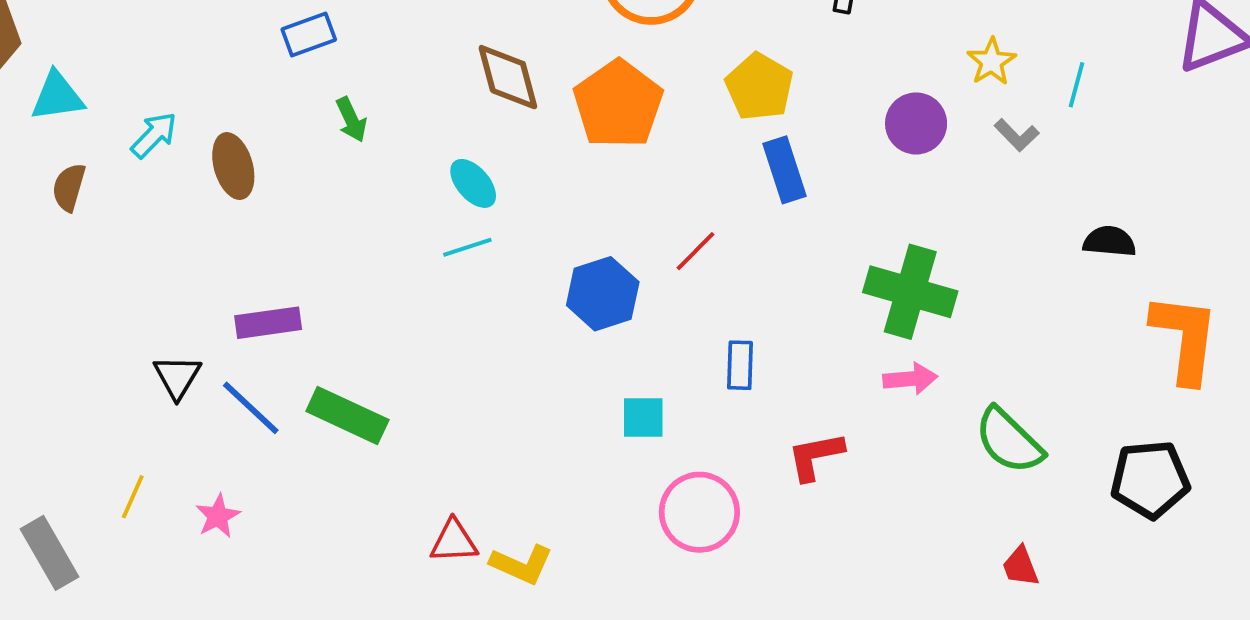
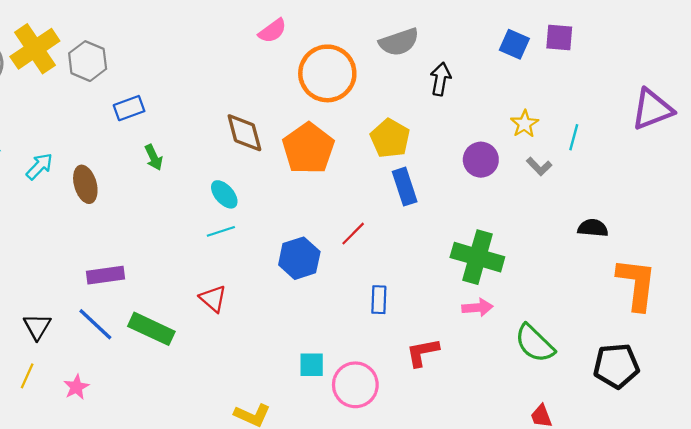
black triangle: (177, 377) -> (37, 327), moved
cyan square: (643, 417) -> (312, 365), moved
red triangle: (454, 541) -> (213, 299), moved, turned 44

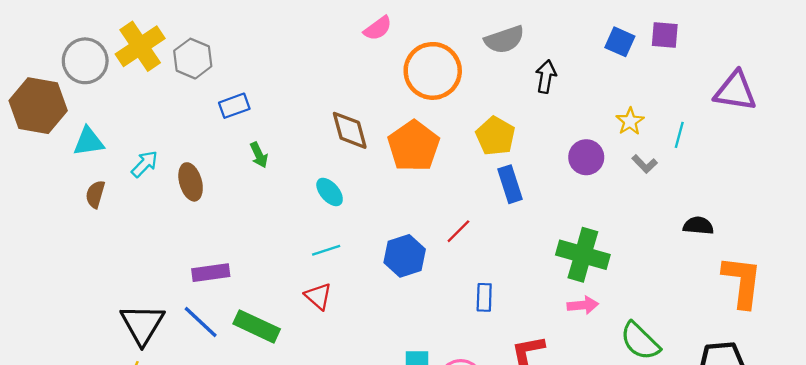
purple triangle: (652, 109) -> (735, 91), moved, turned 30
cyan line: (221, 231) -> (326, 250), moved
black triangle: (37, 327) -> (142, 324), size x1.6

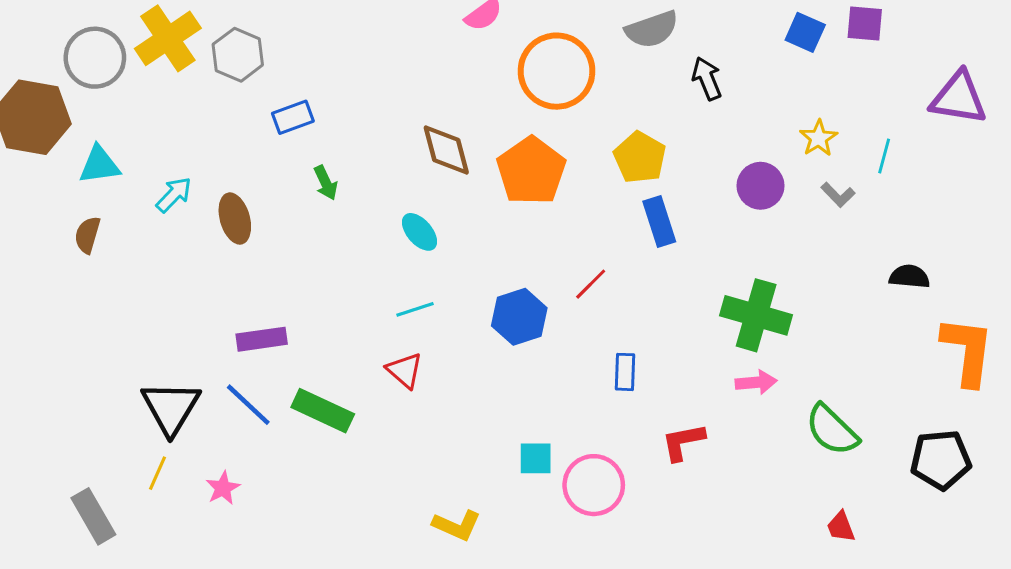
black arrow: (546, 77) -> (707, 79), turned -32
brown semicircle: (95, 194) -> (87, 235), moved

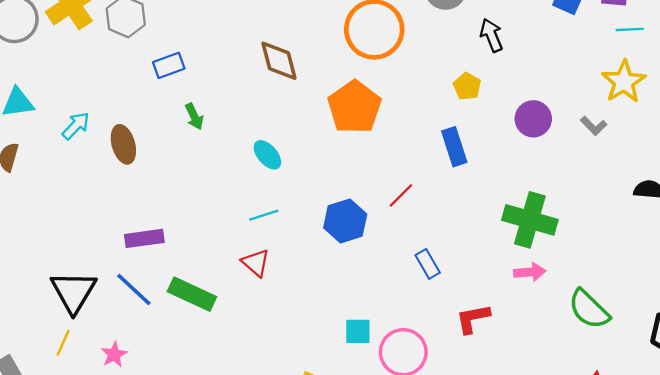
yellow star: (819, 138) -> (624, 82), moved, size x1.5
brown diamond: (446, 150) -> (279, 61), moved
cyan line: (884, 156) -> (630, 29), moved, turned 72
yellow pentagon: (640, 157) -> (467, 86), moved, size x0.7
blue rectangle: (625, 372) -> (428, 264), turned -32

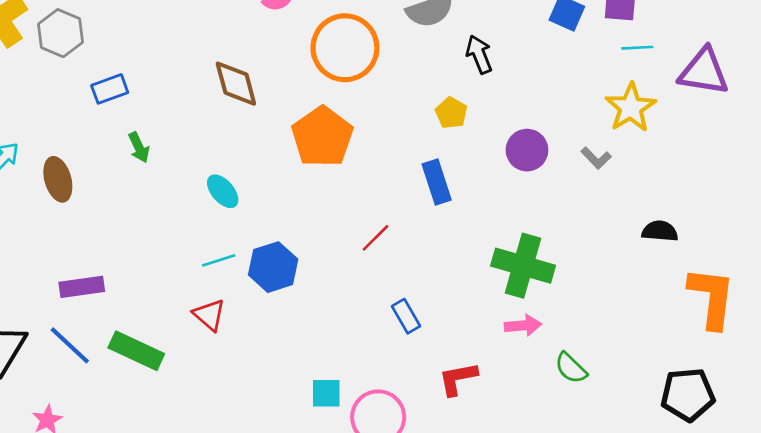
blue hexagon: (345, 221) -> (273, 267), moved
green semicircle: (589, 309) -> (571, 368), moved, size x0.7

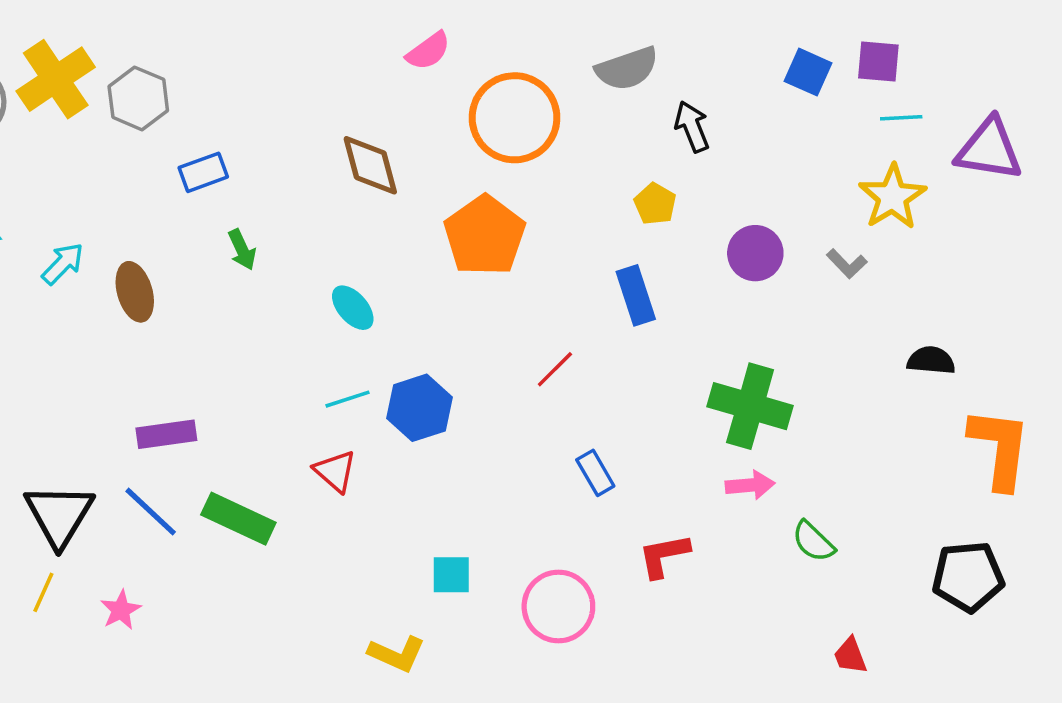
cyan square: (326, 393) -> (451, 575), moved

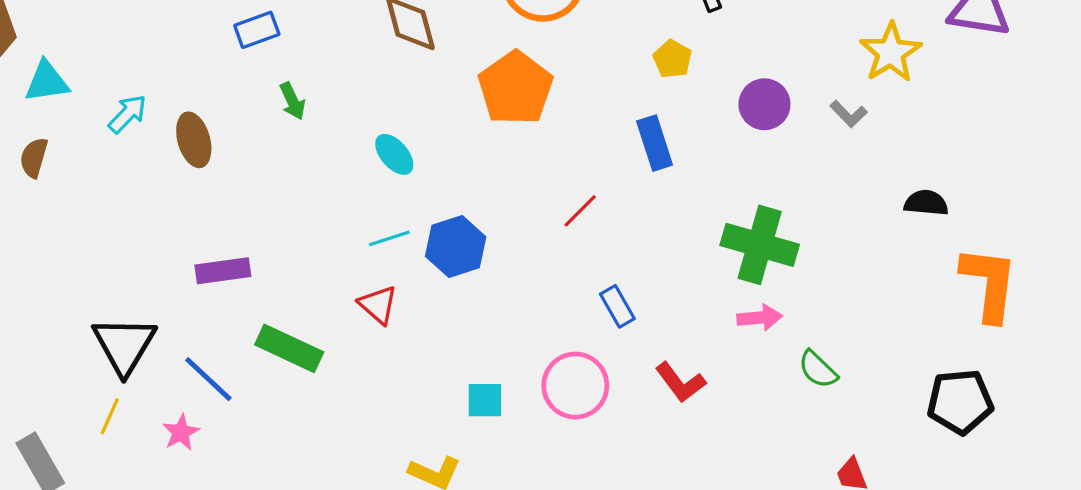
blue line: (151, 512) -> (208, 379), moved
red L-shape: (664, 556) -> (680, 382), turned -116
pink circle: (558, 606) -> (575, 386), moved

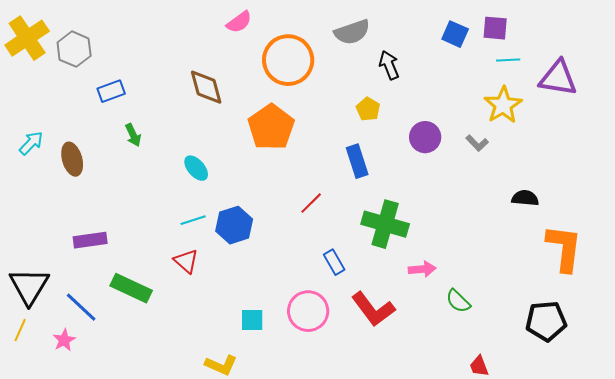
green cross: (760, 245) -> (385, 224), moved
red L-shape: (680, 382) -> (373, 309), size x1.4

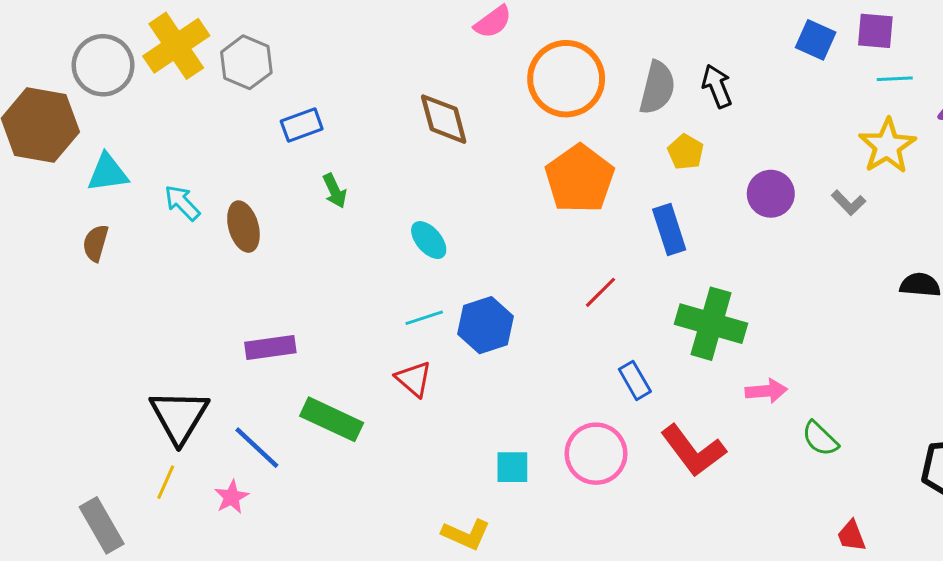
gray semicircle: (352, 32) -> (657, 88), moved, turned -57
orange pentagon: (271, 127) -> (580, 179), moved
cyan arrow: (31, 143) -> (182, 203), turned -88

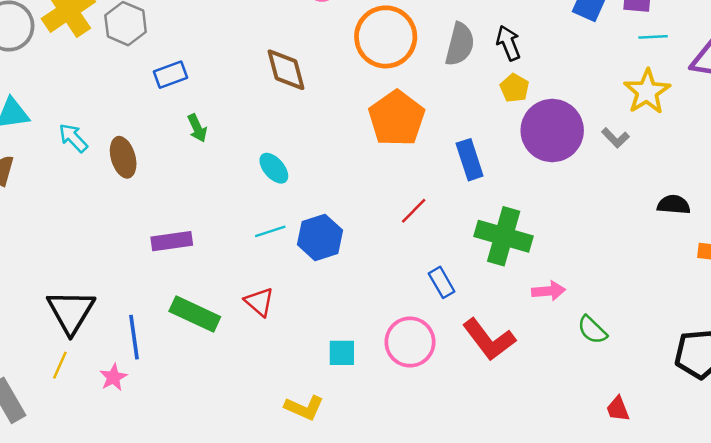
yellow pentagon: (686, 152) -> (514, 88), moved
purple circle: (771, 194) -> (552, 131), size x1.6
purple rectangle: (270, 348) -> (172, 241), moved
red triangle: (414, 379) -> (259, 302), moved
blue line: (257, 448) -> (134, 337), turned 39

